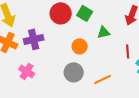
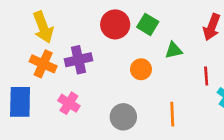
gray circle: (74, 72) -> (123, 117), moved
orange line: (103, 79) -> (172, 114), turned -66

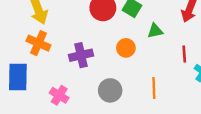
purple cross: (78, 60) -> (81, 55), moved
pink cross: (69, 103) -> (59, 95), moved

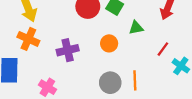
red line: (184, 54) -> (163, 49), turned 40
gray circle: (110, 90) -> (110, 83), moved

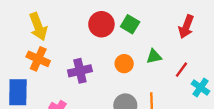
green triangle: (136, 28) -> (154, 56), moved

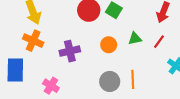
red line: (181, 70) -> (159, 42), moved

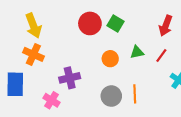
purple cross: (70, 51) -> (70, 78), moved

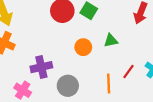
red line: (161, 55) -> (128, 71), moved
gray circle: (111, 96) -> (68, 86), moved

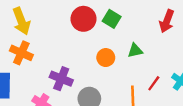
purple cross: (41, 67) -> (61, 79), turned 35

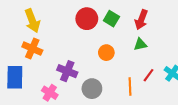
red arrow: (167, 21) -> (141, 20), moved
green triangle: (135, 50) -> (140, 44), moved

